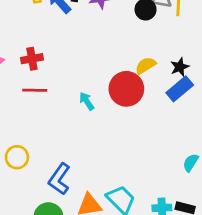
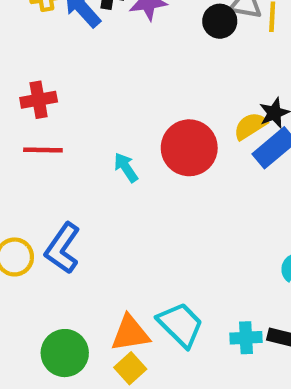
yellow semicircle: (146, 66) -> (250, 126), moved
blue L-shape: (59, 179) -> (63, 248), moved

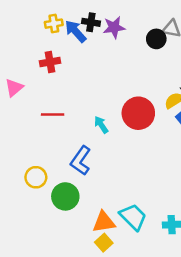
red cross: (39, 100) -> (50, 62), moved
blue L-shape: (63, 248) -> (81, 161), moved
green circle: (65, 353) -> (65, 196), moved

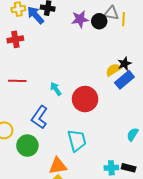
purple star: (114, 27) -> (80, 19), moved
red circle: (138, 113) -> (85, 99), moved
cyan trapezoid: (133, 217) -> (77, 140), moved, turned 30

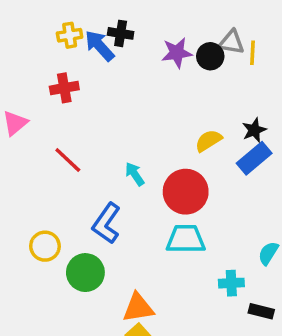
yellow semicircle: (113, 70) -> (209, 141), moved
red line: (17, 81) -> (68, 160), turned 42
cyan trapezoid: (77, 140) -> (186, 239), moved, turned -75
cyan cross: (111, 168) -> (231, 283), moved

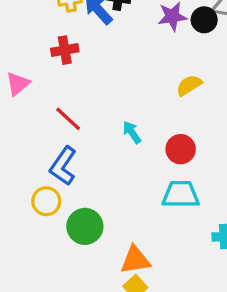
yellow semicircle: (209, 141) -> (189, 85), moved
red circle: (186, 192) -> (181, 149), size x0.7
blue L-shape: (107, 223) -> (63, 166), moved

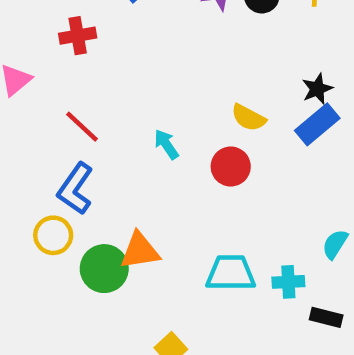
yellow semicircle: (189, 85) -> (248, 118), moved, turned -120
cyan trapezoid: (181, 194) -> (231, 273), moved
orange triangle: (135, 260) -> (140, 251), moved

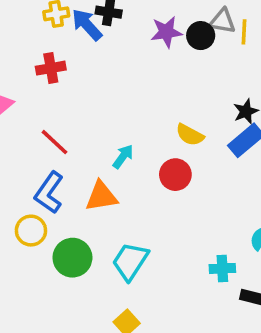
cyan arrow: (166, 144) -> (123, 157), turned 70
orange triangle: (140, 251) -> (101, 196), moved
cyan trapezoid: (231, 273) -> (130, 261), moved, turned -57

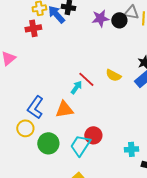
red cross: (51, 68) -> (33, 28), moved
red line: (54, 142) -> (86, 79), moved
red circle: (175, 175) -> (93, 135), moved

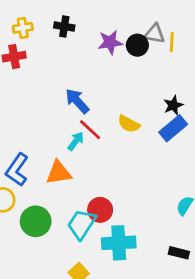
blue arrow: (56, 14) -> (77, 101), moved
cyan cross: (131, 149) -> (119, 243), moved, size x1.6

